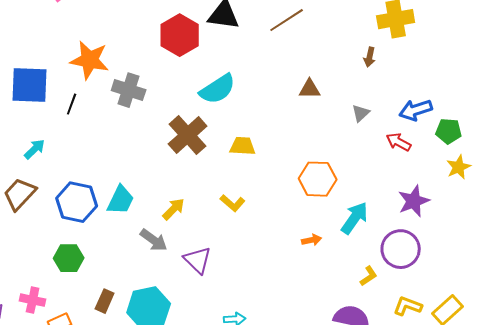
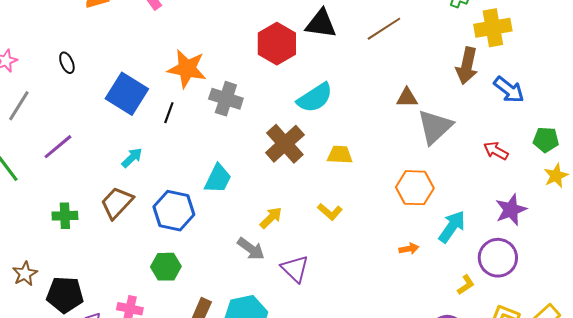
brown arrow: (370, 57) -> (467, 66), size x1.8
blue square: (30, 85) -> (127, 94), turned 30
blue arrow: (416, 110) -> (509, 90), moved, turned -124
gray triangle: (361, 113) -> (435, 127), moved, size x2.0
cyan trapezoid: (121, 200) -> (218, 179), moved

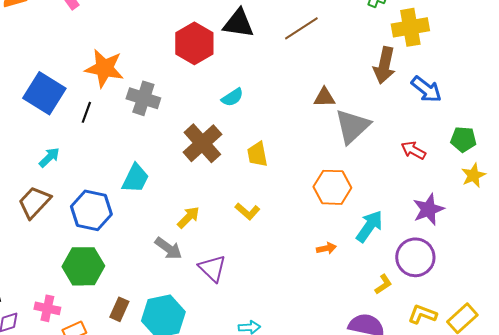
cyan semicircle: (315, 98) -> (232, 97), size x0.6
yellow trapezoid: (340, 155) -> (257, 154), turned -104
green hexagon: (166, 267) -> (83, 266), size x1.4

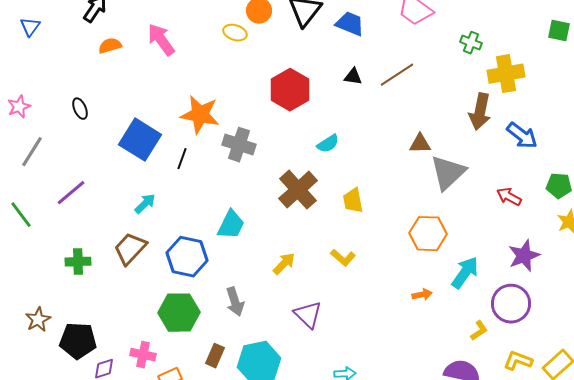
black triangle: (238, 23) -> (353, 77), moved, size x0.6
gray arrow: (168, 248) -> (235, 302), moved, turned 36

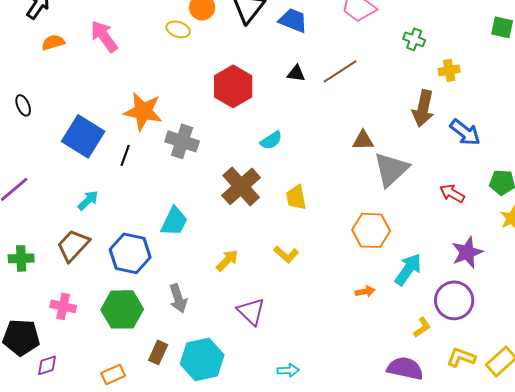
yellow cross: (506, 74) -> (449, 70), size x0.6
pink cross: (143, 355) -> (63, 306), moved

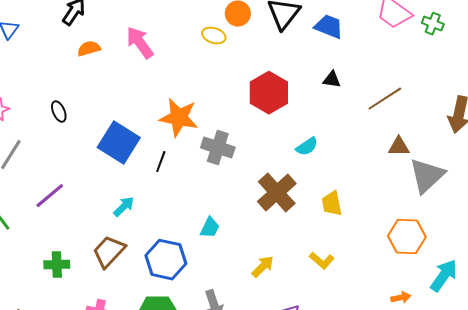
green cross: (414, 39) -> (433, 24), moved
brown line: (340, 71) -> (385, 99), moved
cyan trapezoid: (174, 221) -> (210, 228), size x0.7

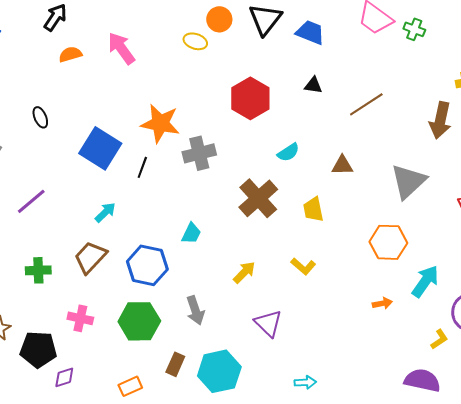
brown triangle: (399, 147) -> (342, 165), moved
gray cross: (218, 148) -> (199, 153), turned -32

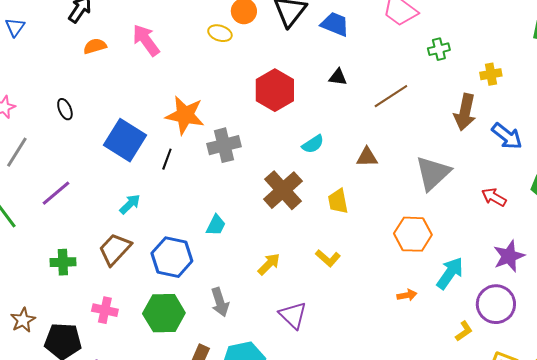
green cross: (414, 29) -> (439, 49), moved, turned -35

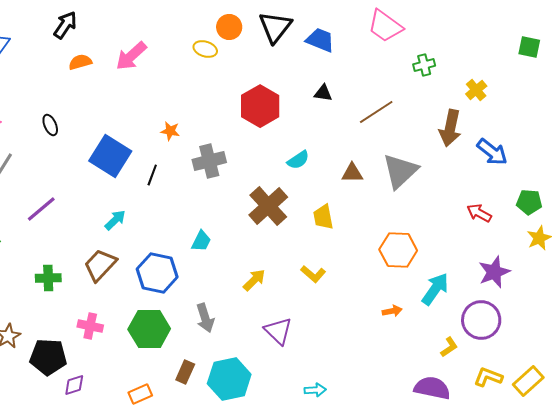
pink arrow: (146, 40) -> (131, 56), turned -96
yellow cross: (491, 74) -> (476, 90), turned -30
orange star: (185, 115) -> (170, 131), size x0.5
gray triangle: (433, 173) -> (400, 171), moved

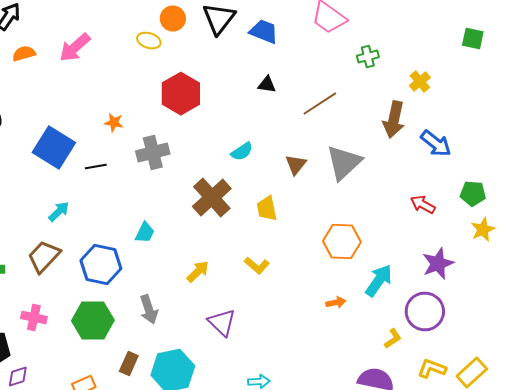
red hexagon: (260, 106) -> (181, 94), moved
brown triangle: (352, 173) -> (296, 164), turned -50
black line: (152, 175) -> (96, 166), turned 60

